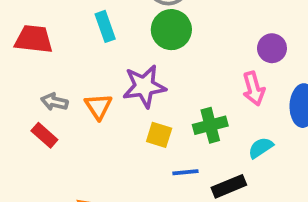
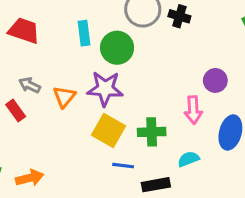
green circle: (171, 30) -> (117, 48), moved
yellow square: (159, 135) -> (108, 131), size x1.5

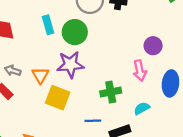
yellow square: (108, 131) -> (58, 98), moved

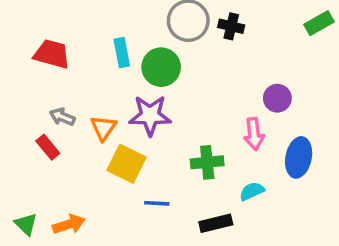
blue line: (93, 121) -> (157, 203), moved

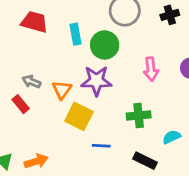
black cross: (231, 26) -> (170, 15), moved, turned -30
red trapezoid: (52, 54) -> (34, 22), moved
pink arrow: (254, 134) -> (151, 69), moved
black rectangle: (216, 223) -> (145, 161), turned 40

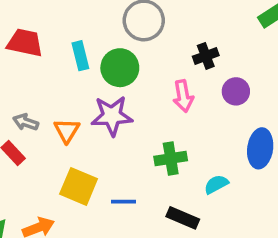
black cross: (170, 15) -> (206, 56), moved
yellow square: (79, 116) -> (79, 186), moved

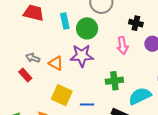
black cross: (206, 56) -> (136, 23), turned 32
orange triangle: (67, 131) -> (56, 63), turned -35
cyan semicircle: (216, 184) -> (140, 96), size x1.6

